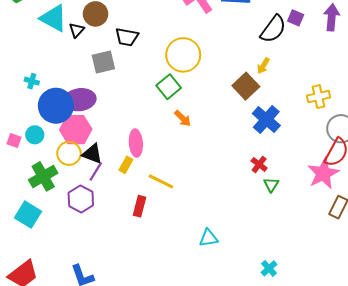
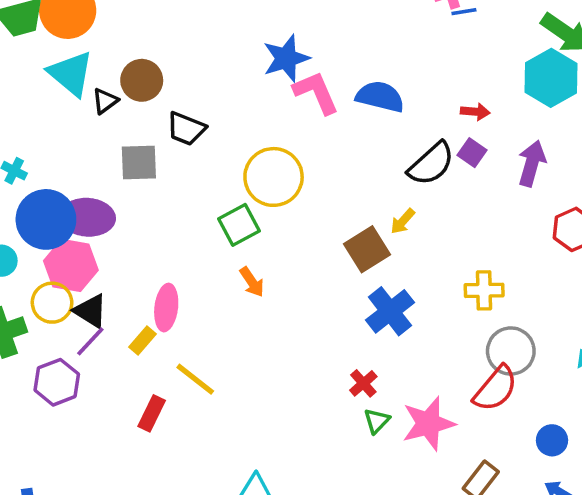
pink star: (323, 173) -> (428, 424), moved

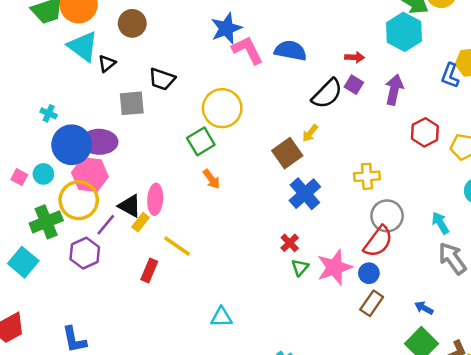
brown circle: (142, 80) -> (132, 23), moved
yellow circle: (52, 303) -> (79, 200), size x1.4
black triangle: (90, 311) -> (130, 206), moved
blue circle: (552, 440) -> (369, 273), moved

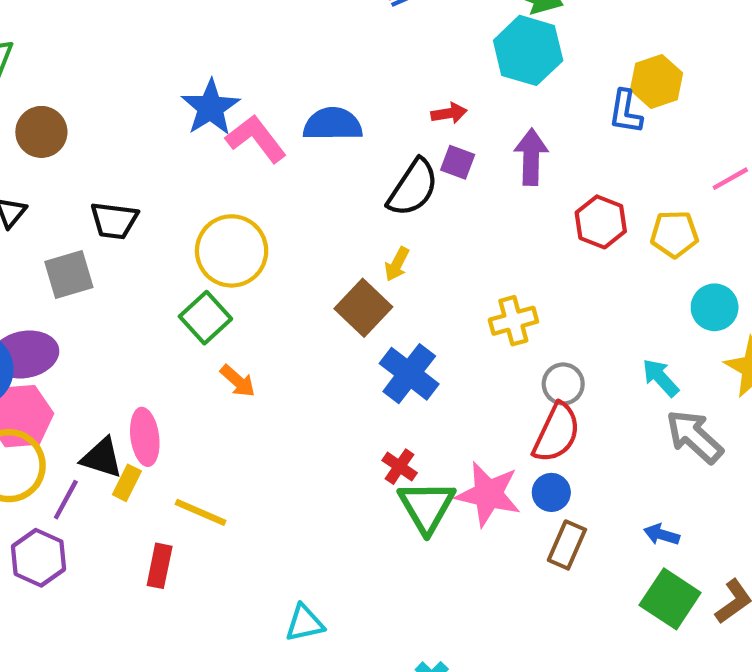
gray circle: (387, 216) -> (563, 384), size x0.7
green triangle: (300, 267) -> (427, 507), size x1.8
pink star: (335, 267) -> (488, 494), turned -30

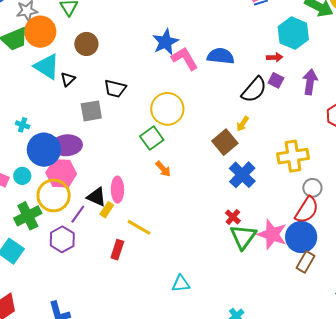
cyan hexagon: (528, 50) -> (293, 33), moved
yellow cross: (513, 321) -> (293, 156), size x1.4
blue circle: (551, 492) -> (301, 237), size x1.8

